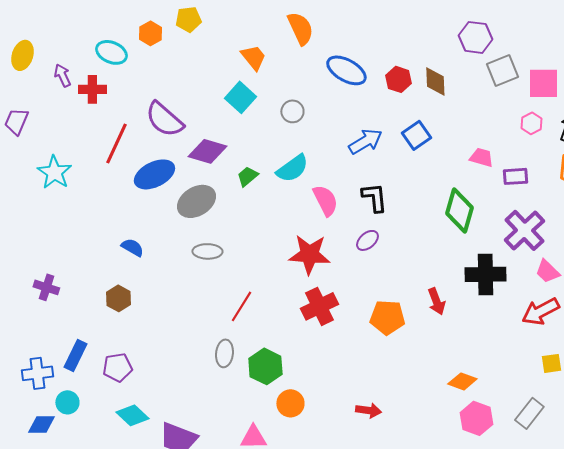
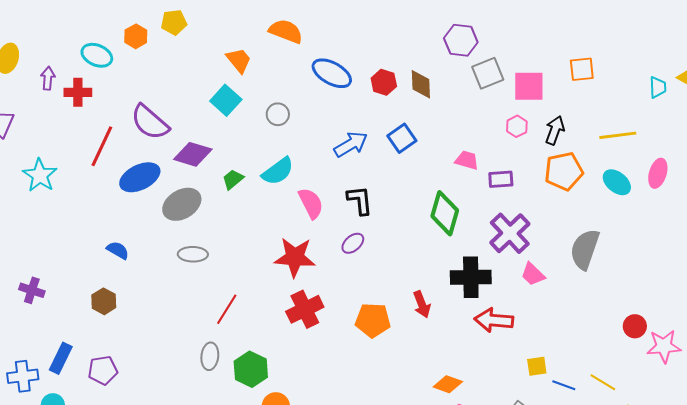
orange semicircle: (300, 28) -> (286, 31), turned -44
purple arrow: (62, 75) -> (48, 78), turned 30
red arrow: (540, 311) -> (494, 320), moved, turned 33

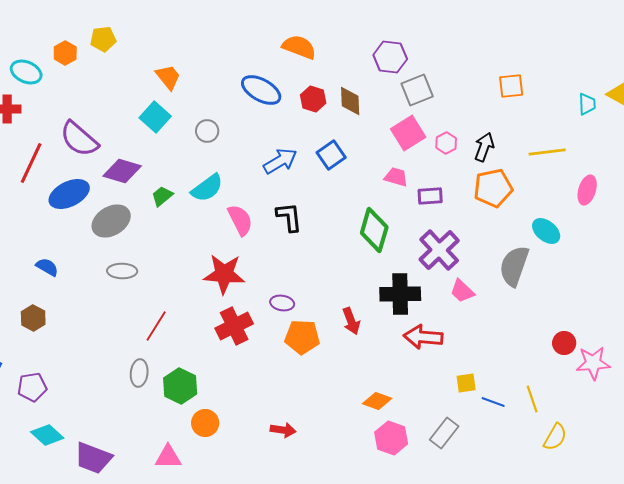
orange semicircle: (286, 31) -> (299, 47), moved
pink square: (529, 86) -> (408, 133), moved, turned -32
cyan ellipse: (617, 182) -> (546, 231), moved
purple ellipse: (353, 243) -> (282, 303), moved, turned 50
yellow line: (603, 382) -> (532, 399), turned 40

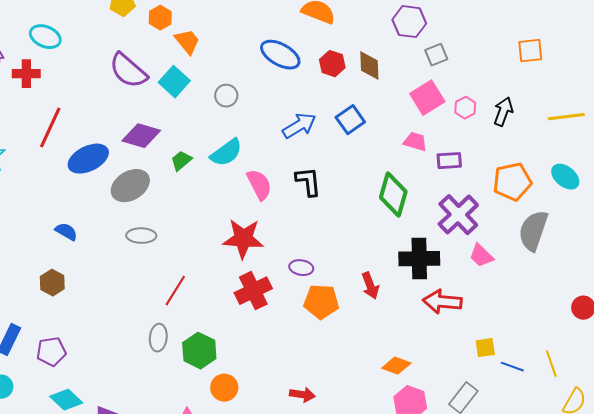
orange hexagon: (65, 53) -> (160, 18), moved
gray square: (417, 90) -> (436, 55), size x0.7
purple semicircle: (79, 139) -> (128, 71), moved
orange pentagon: (493, 188) -> (512, 182), moved
cyan ellipse: (546, 231) -> (565, 177), moved

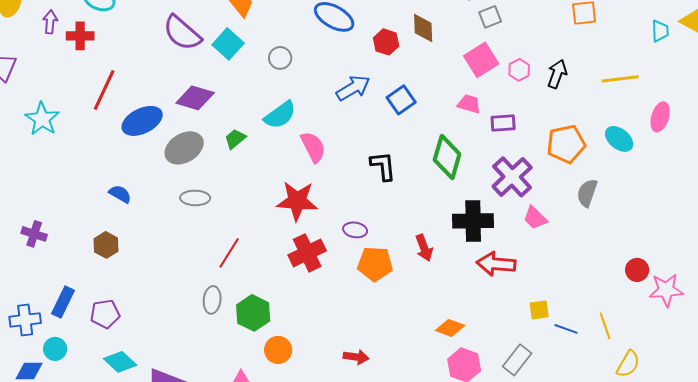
red hexagon: (332, 64) -> (386, 42), moved
blue square: (350, 120) -> (401, 100), moved
green trapezoid: (181, 161) -> (235, 139), moved
black L-shape: (308, 182) -> (383, 166), moved
gray semicircle: (533, 231) -> (587, 193), size x0.7

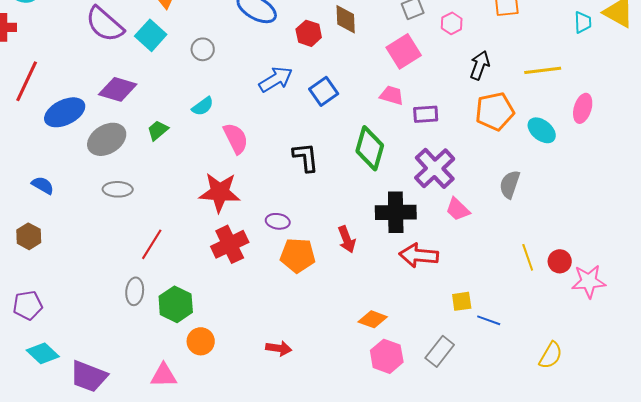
pink hexagon: (519, 70) -> (452, 23), moved
cyan semicircle: (280, 115) -> (203, 106), size x0.7
orange pentagon: (566, 144) -> (495, 111), moved
yellow line: (605, 326) -> (528, 257), moved

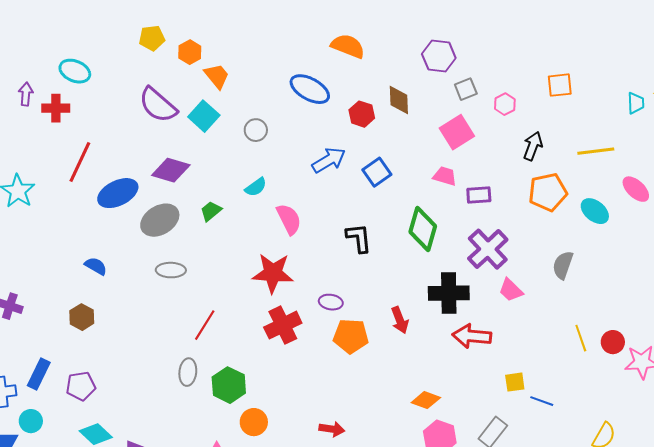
pink ellipse: (583, 108) -> (636, 189), turned -64

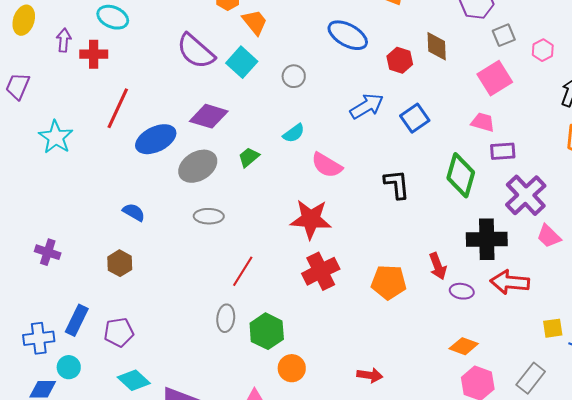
purple rectangle: (479, 195) -> (503, 151), moved
pink semicircle: (289, 219) -> (327, 165), turned 148
purple ellipse: (331, 302) -> (462, 291), moved

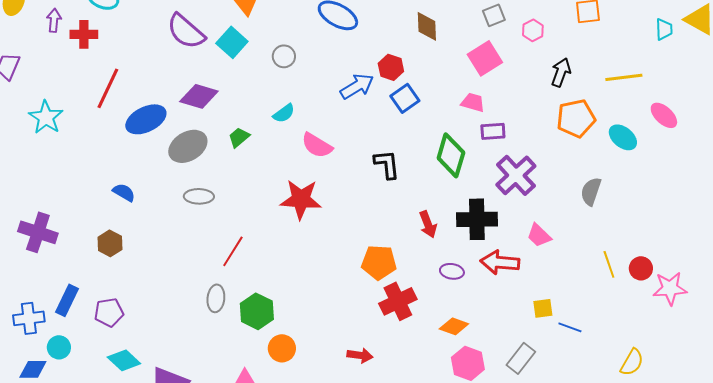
red hexagon: (400, 60) -> (391, 67), moved
pink trapezoid: (549, 236) -> (539, 235), moved
purple cross: (48, 252) -> (38, 232), size x1.5
red arrow: (438, 266) -> (428, 224), moved
red cross: (321, 271) -> (398, 301), moved

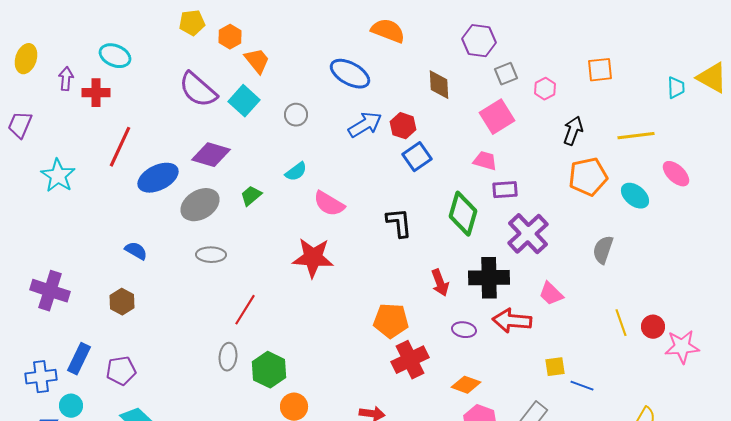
blue arrow: (357, 86) -> (365, 125), moved

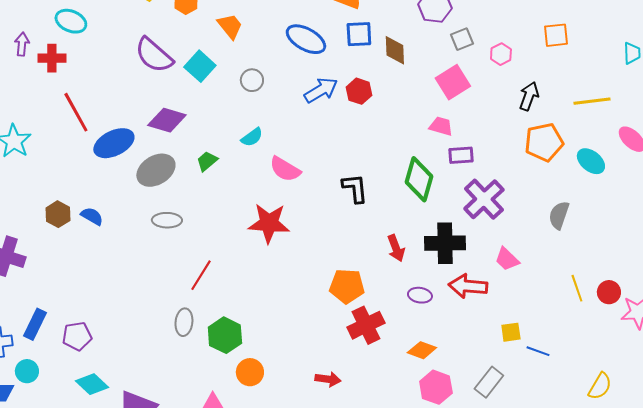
orange trapezoid: (257, 61) -> (230, 26), moved
red line: (120, 147) -> (76, 112), turned -54
blue square: (417, 157) -> (359, 34), moved, turned 32
brown hexagon: (122, 302) -> (58, 214), moved

